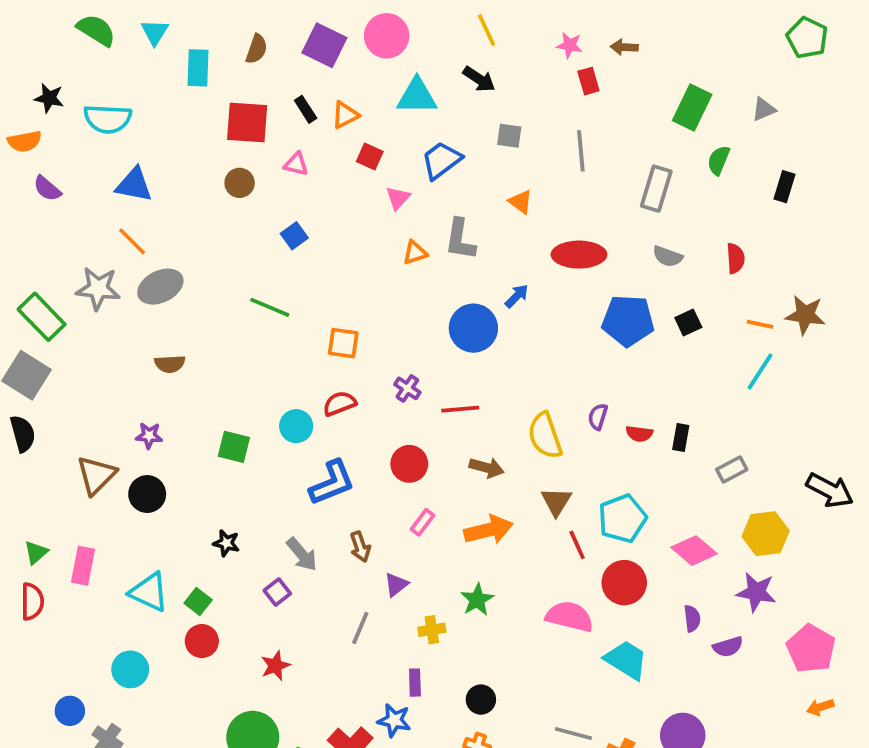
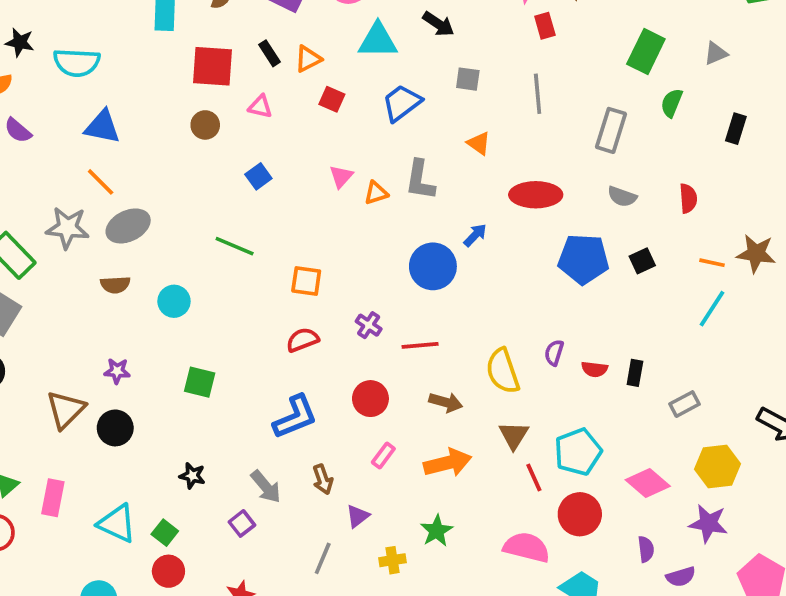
pink triangle: (398, 198) -> (341, 176), moved
brown semicircle: (170, 364) -> (115, 285), moved
cyan circle: (296, 426) -> (174, 301), moved

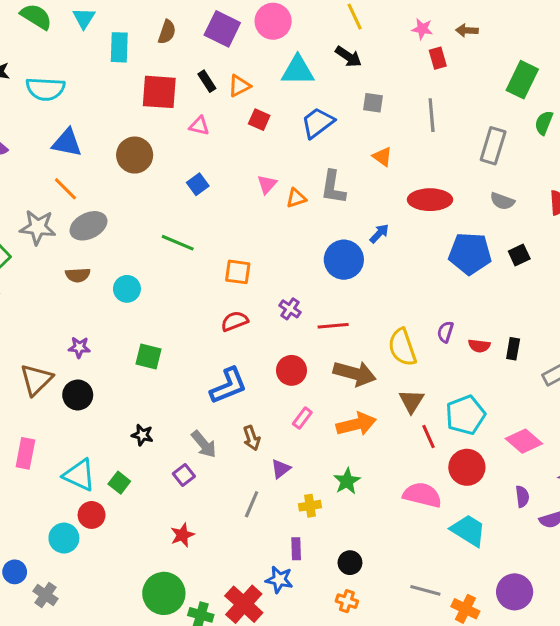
brown circle: (205, 125) -> (135, 155), moved, size x1.5
brown arrow: (446, 402) -> (355, 373), size x1.5
red circle: (168, 571) -> (92, 515), moved

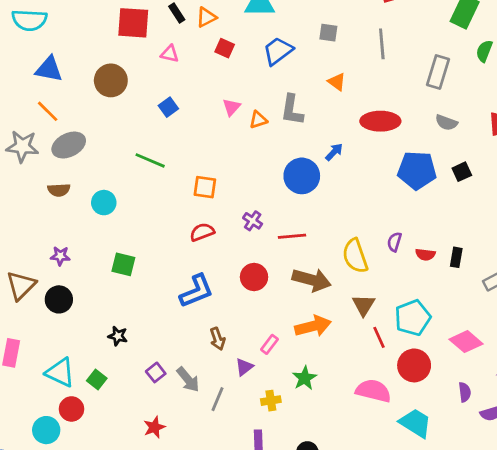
pink rectangle: (302, 418) -> (269, 344), moved
gray arrow: (204, 444) -> (188, 379), moved

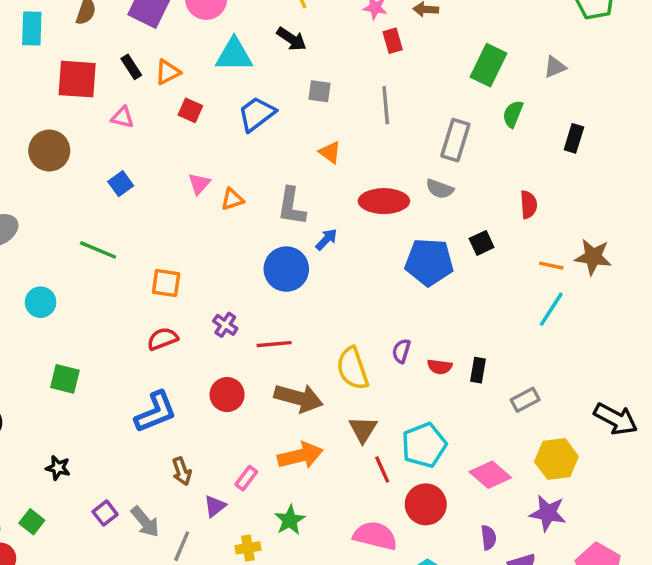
gray L-shape: (292, 110) -> (292, 206), moved
gray semicircle: (446, 123) -> (440, 189), moved
black square: (462, 172) -> (482, 243), moved

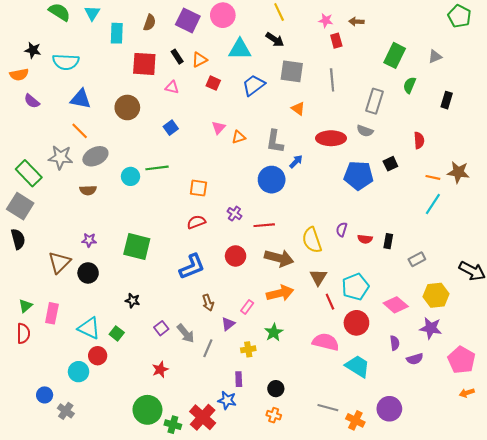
gray square: (319, 91) -> (292, 71), size x1.6
green line: (98, 250) -> (157, 168), turned -30
cyan circle: (41, 302) -> (130, 176), moved
green square: (65, 379) -> (137, 246), size x1.5

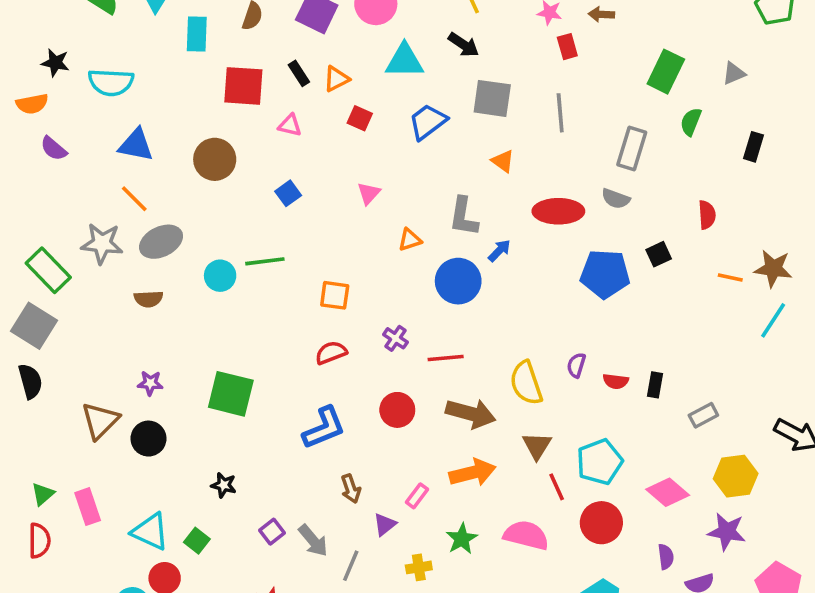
orange triangle: (239, 137) -> (410, 240), moved
cyan line: (433, 204) -> (773, 320), moved
pink rectangle: (52, 313) -> (88, 507), turned -30
pink semicircle: (326, 342) -> (526, 535), moved

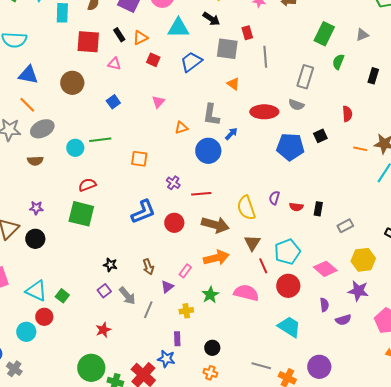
red rectangle: (567, 47) -> (247, 33), moved
red semicircle: (331, 353) -> (87, 185), moved
blue L-shape: (324, 428) -> (143, 212), moved
black star: (224, 485) -> (110, 265), moved

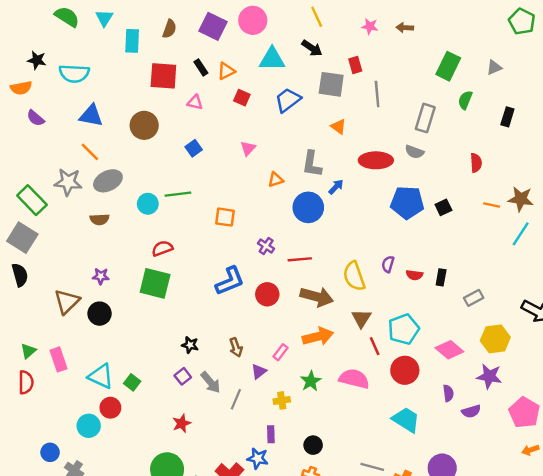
black square: (320, 136) -> (443, 207), moved

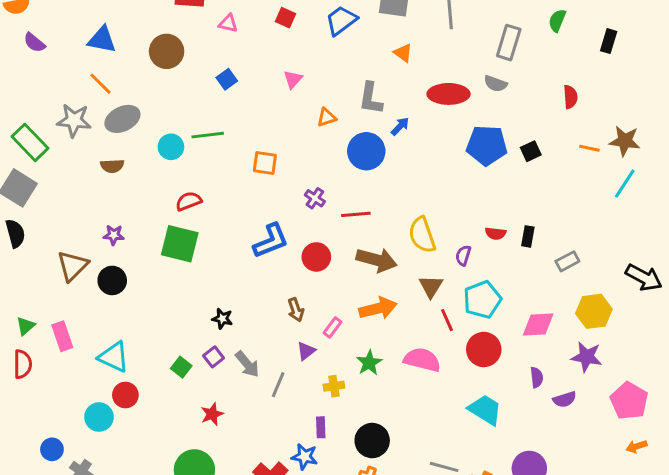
purple semicircle: (388, 264) -> (463, 255), moved
brown arrow: (236, 347) -> (296, 310), moved
pink diamond: (449, 350) -> (538, 325), turned -44
green square: (132, 382) -> (181, 367), moved
black circle: (313, 445) -> (372, 441), size x1.5

